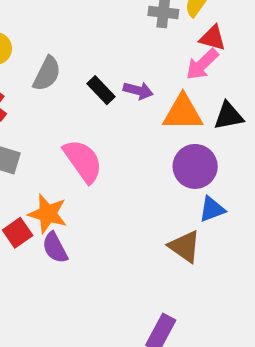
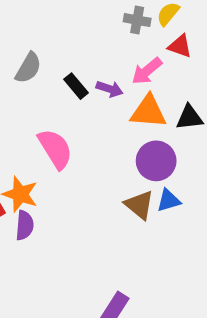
pink arrow: (202, 64) -> (147, 71), moved
brown triangle: (185, 246) -> (139, 205), moved
purple semicircle: (55, 248) -> (25, 225), turned -152

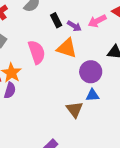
orange triangle: (148, 112) -> (67, 48), moved
brown triangle: (139, 205) -> (75, 109), moved

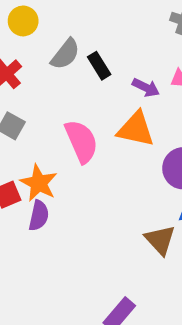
black rectangle: (56, 20) -> (99, 66), moved

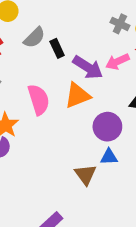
purple arrow: (146, 88) -> (88, 67), size x1.6
orange triangle: (136, 129) -> (77, 96), turned -40

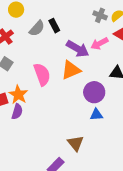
black rectangle: (57, 48) -> (54, 26), moved
brown triangle: (85, 175) -> (76, 143), moved

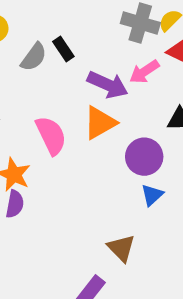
gray cross: (100, 15) -> (140, 23), size x1.5
blue triangle: (96, 115) -> (152, 195), turned -32

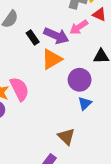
black rectangle: (63, 49) -> (33, 38), moved
pink semicircle: (51, 135) -> (19, 89), moved

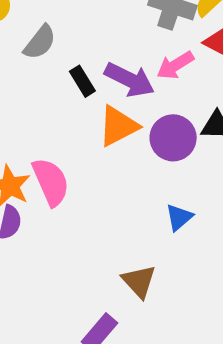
purple circle: (80, 80) -> (173, 138), moved

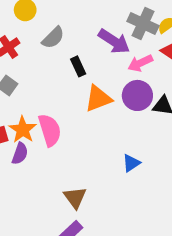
purple arrow: (129, 80) -> (114, 41), moved
purple circle: (173, 138) -> (137, 95), moved
brown triangle: (139, 281) -> (75, 198), moved

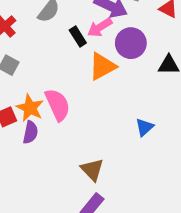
pink arrow: (140, 63) -> (100, 27), moved
purple circle: (137, 95) -> (131, 43), moved

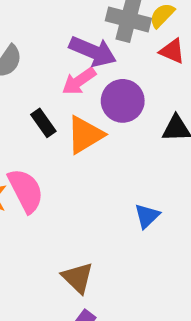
black rectangle: (78, 36) -> (43, 123), moved

